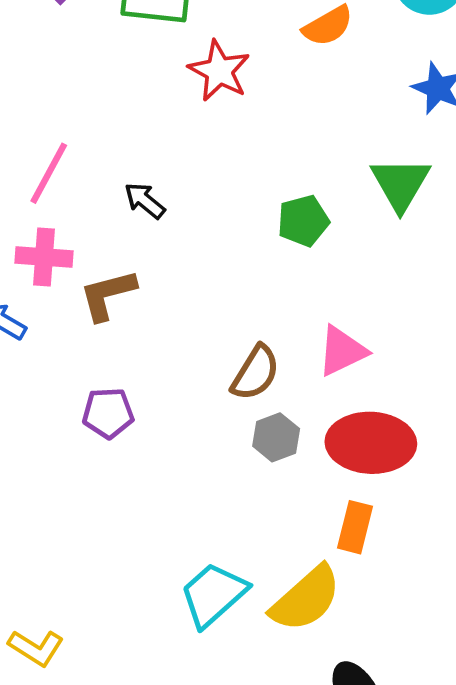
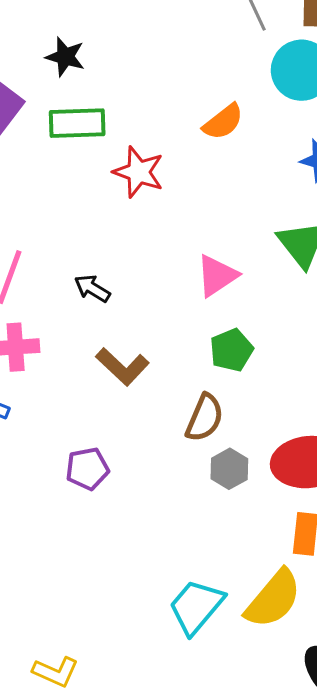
green pentagon: (303, 221) -> (231, 350), moved
brown L-shape: (108, 295) -> (122, 367), moved, turned -114
pink triangle: (342, 351) -> (217, 276), moved

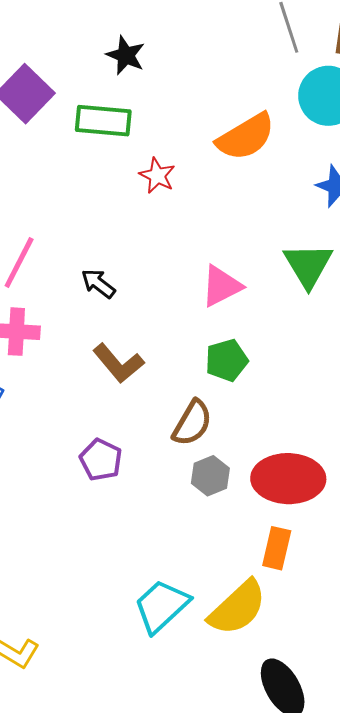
black star: (65, 57) -> (126, 55), moved
orange semicircle: (223, 122) -> (246, 137), size x1.4
red star: (139, 172) -> (157, 176), size x0.7
purple pentagon: (87, 469) -> (101, 460), moved, turned 30

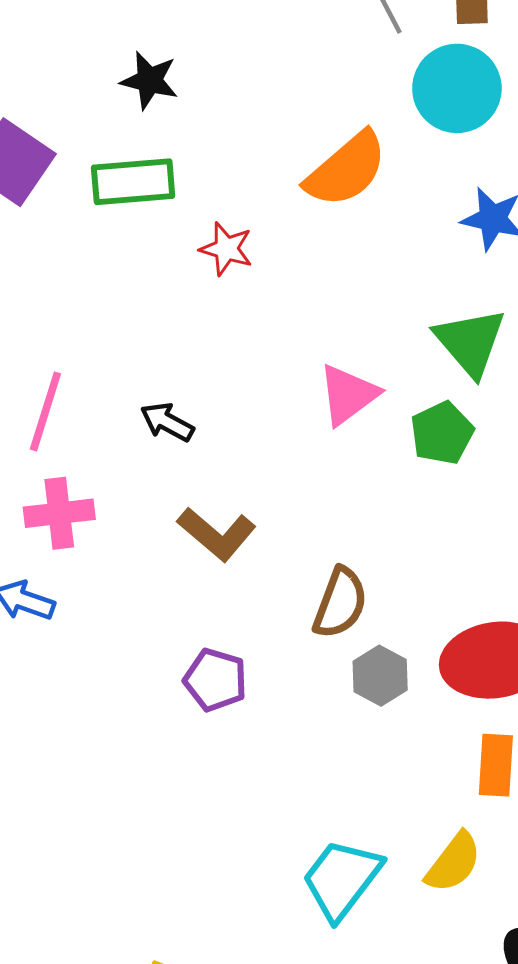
green pentagon: (227, 360) -> (442, 433), moved
yellow semicircle: (238, 608) -> (453, 863), size x0.7

